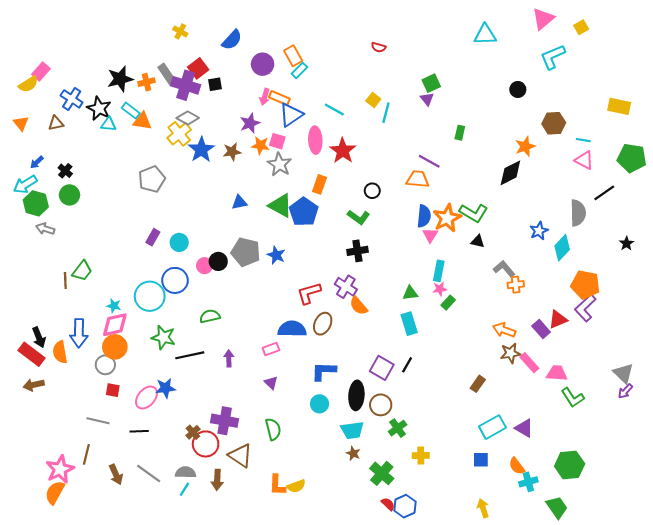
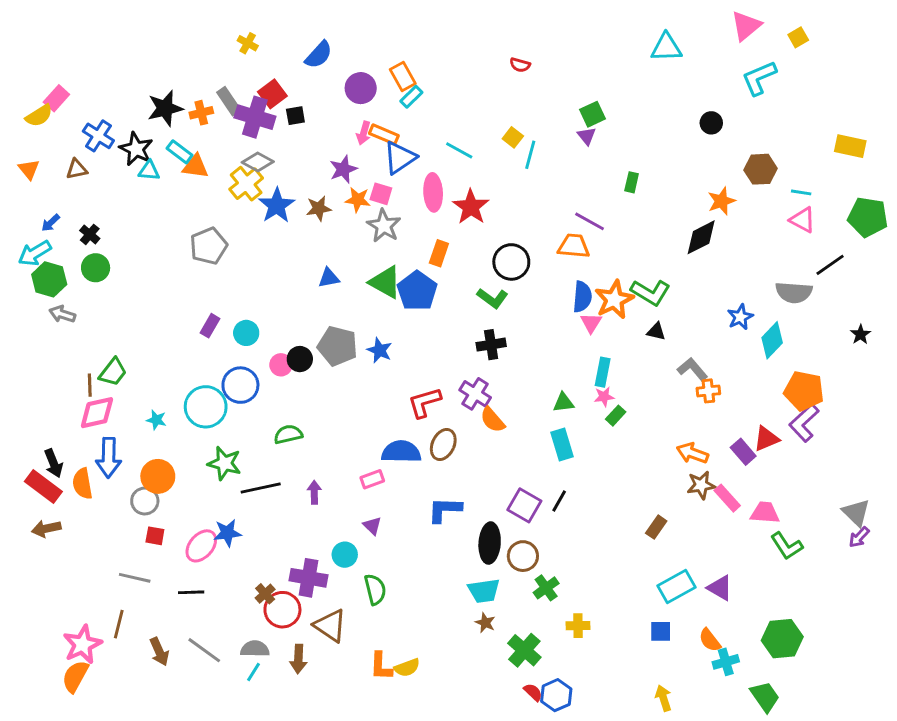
black circle: (372, 191) -> (511, 262), size x1.6
gray semicircle: (578, 213) -> (794, 292), turned 95
pink diamond: (115, 325) -> (97, 413), moved
cyan circle: (320, 404) -> (345, 555), moved

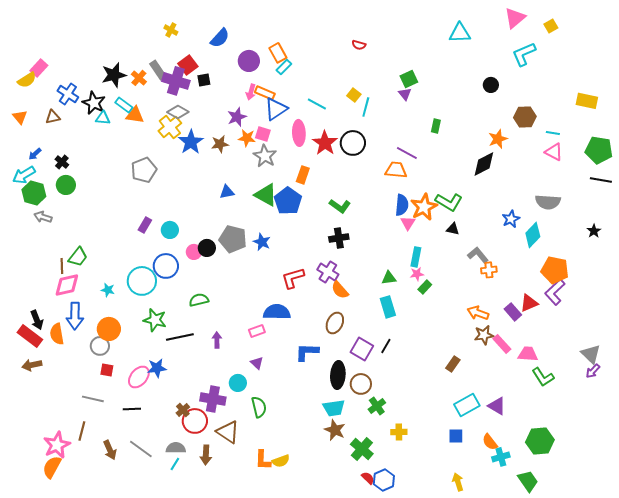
orange cross: (201, 113) -> (139, 78), turned -35
black circle: (511, 262) -> (353, 143), moved
black line: (830, 265) -> (601, 180), moved, turned 45
brown ellipse: (443, 445) -> (335, 323), moved
brown star: (485, 623) -> (335, 430), size x1.5

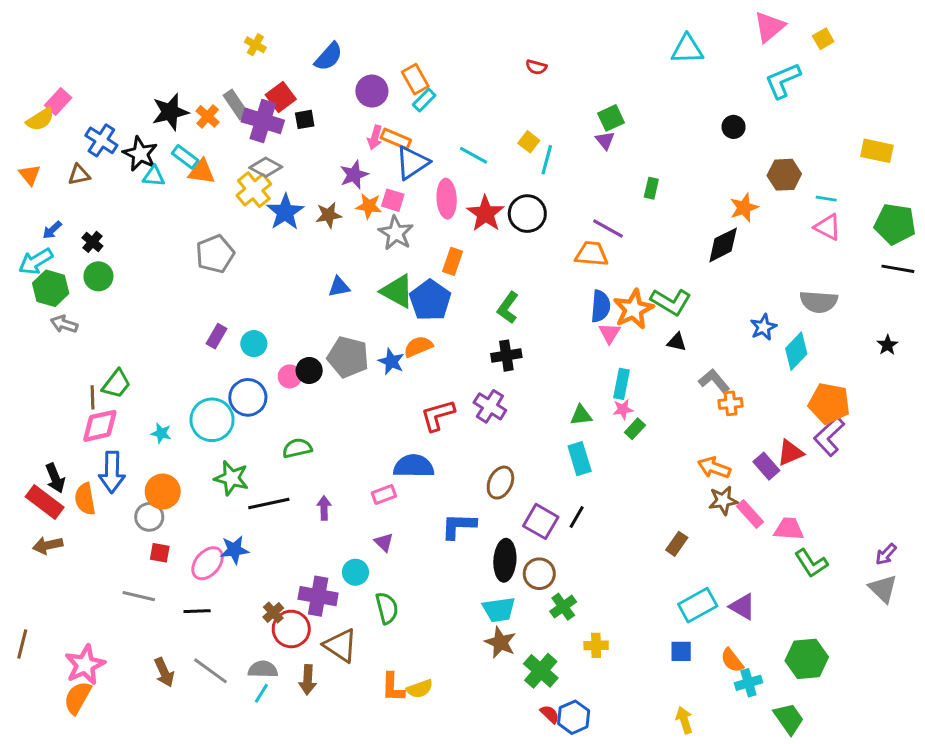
green L-shape: (340, 206) -> (508, 308), turned 90
orange semicircle: (340, 290) -> (418, 347), moved, turned 108
gray triangle: (591, 354) -> (883, 589), moved
brown line: (82, 431) -> (22, 644), moved

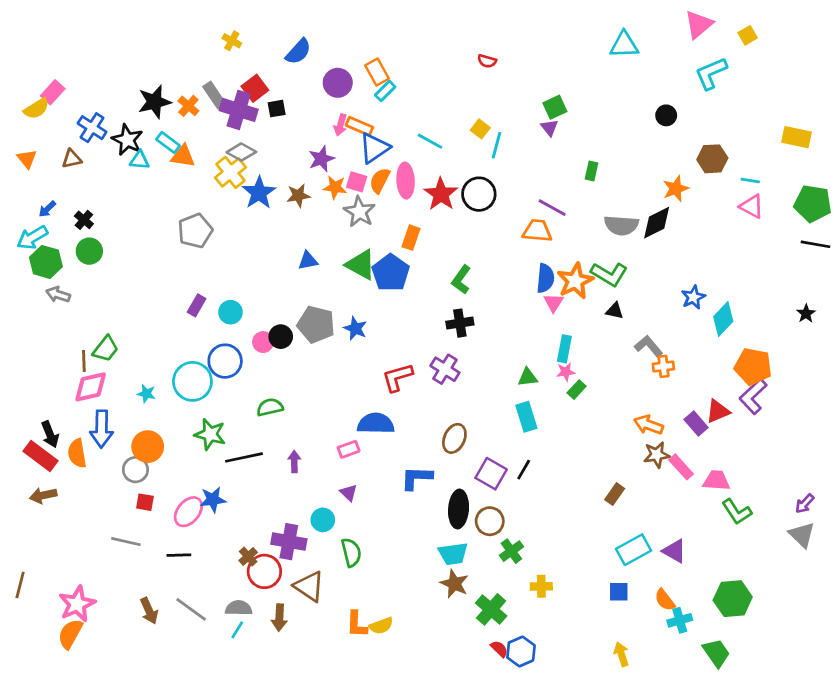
gray semicircle: (819, 302) -> (621, 225), moved
orange semicircle: (418, 347) -> (380, 181), moved, turned -40

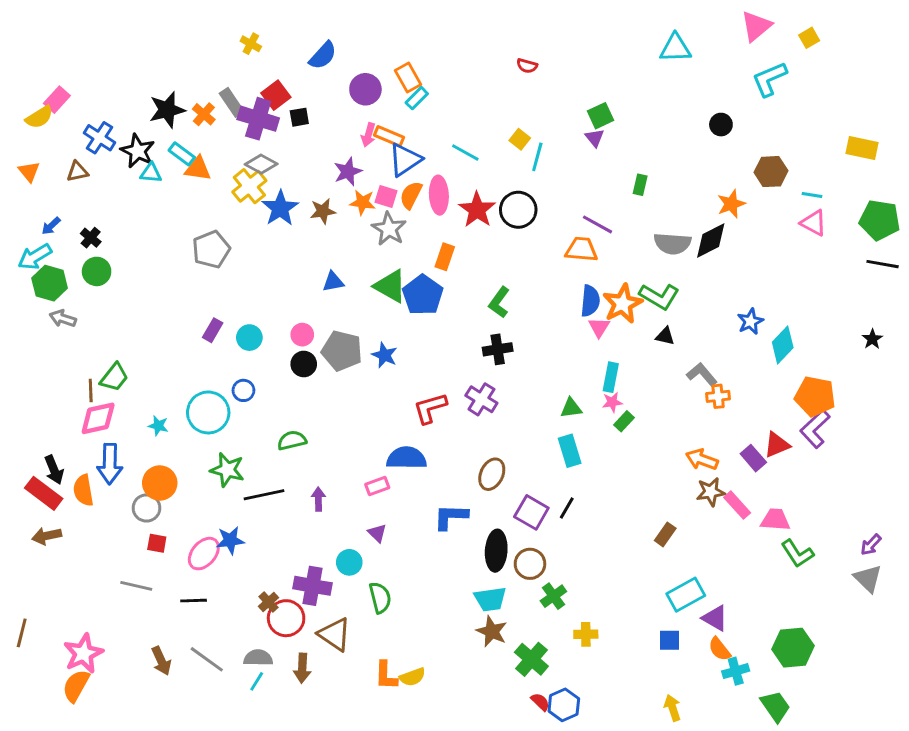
pink circle: (263, 342) -> (302, 335), moved
blue circle: (225, 361) -> (243, 390), size x0.6
purple triangle: (674, 551) -> (715, 618), moved

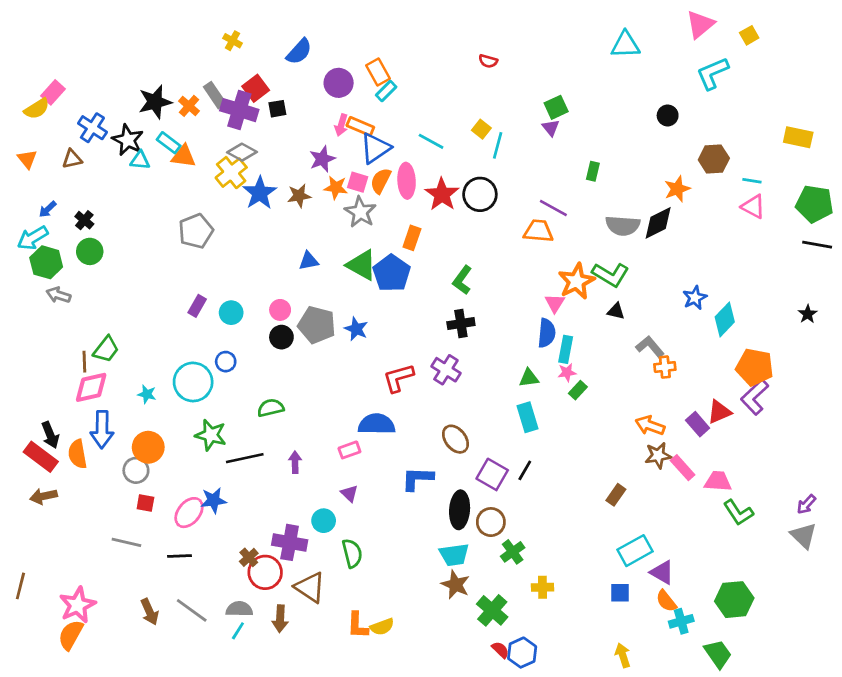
blue semicircle: (590, 301) -> (547, 333), moved
brown ellipse: (492, 474) -> (455, 439), turned -64

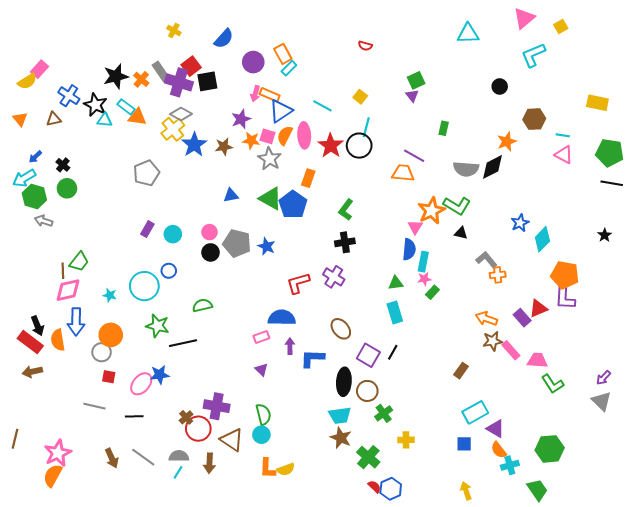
black square: (277, 109) -> (207, 81), size x1.5
cyan line: (498, 145) -> (366, 127), moved
purple L-shape: (755, 397) -> (565, 297), turned -44
purple arrow: (295, 462) -> (290, 346), moved
cyan circle: (324, 521) -> (261, 435), moved

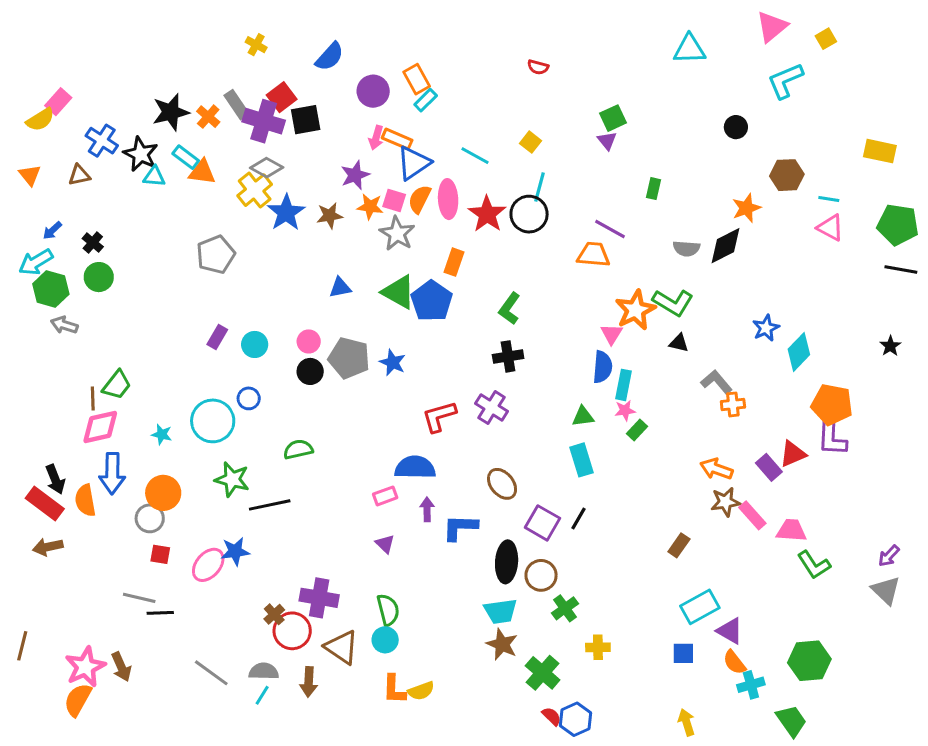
gray semicircle: (466, 169) -> (686, 249), size x0.7
black line: (134, 416) -> (160, 613), moved
brown arrow: (112, 458) -> (121, 667), moved

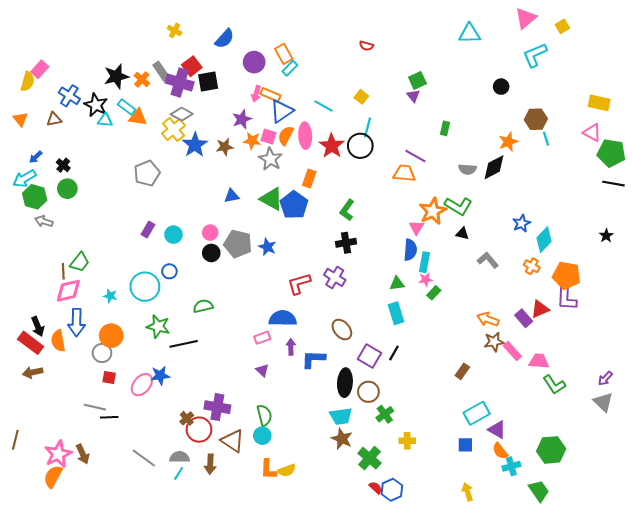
yellow semicircle: (40, 120) -> (28, 81), turned -42
cyan line: (829, 199) -> (546, 139), moved, turned 64
pink triangle: (830, 228) -> (592, 133), moved
orange cross: (733, 404) -> (532, 266), moved, turned 35

